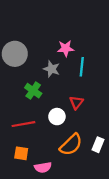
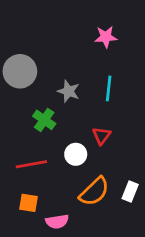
pink star: (66, 48) -> (106, 37), moved

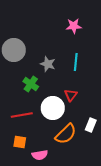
white circle: (76, 154) -> (53, 108), size x1.5
white rectangle: (130, 191) -> (91, 125), moved

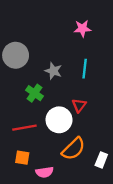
white rectangle: (91, 125) -> (101, 160), moved

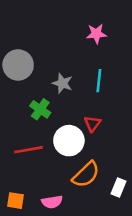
orange square: (22, 158) -> (15, 201), moved

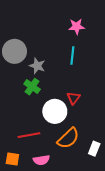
cyan line: (99, 81) -> (72, 55), moved
gray star: (62, 83) -> (37, 66), moved
red line: (29, 150) -> (29, 135), moved

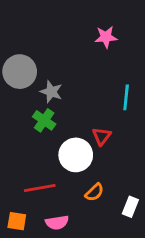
cyan line: (72, 55) -> (126, 97), moved
orange semicircle: (68, 138) -> (94, 192), size x0.6

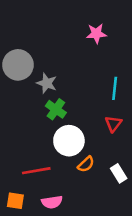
green cross: (44, 120) -> (56, 109), moved
red triangle: (102, 136) -> (113, 124), moved
orange semicircle: (94, 192) -> (86, 164), moved
white rectangle: (130, 207) -> (119, 173), moved, turned -54

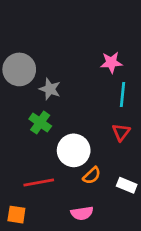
pink star: (96, 34) -> (111, 62), moved
green cross: (56, 109) -> (40, 122), moved
white rectangle: (119, 173) -> (127, 185), turned -36
pink semicircle: (52, 202) -> (82, 213), moved

